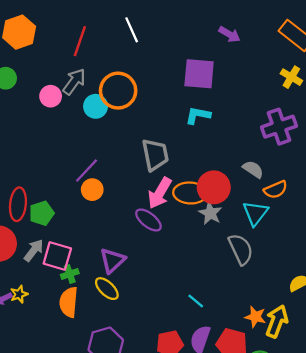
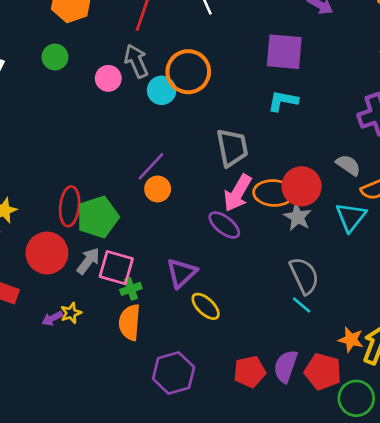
gray arrow: (74, 82) -> (136, 61), turned -60
green pentagon: (42, 213) -> (98, 217), size x1.4
gray semicircle: (241, 249) -> (304, 276), moved
yellow ellipse: (107, 289) -> (206, 306), moved
cyan line: (196, 301) -> (302, 305), moved

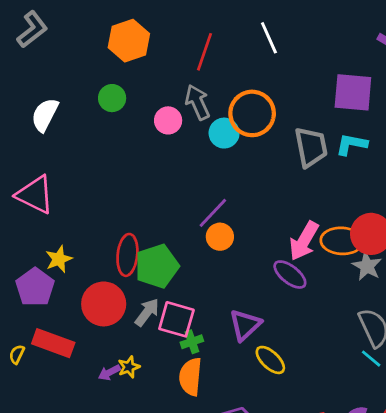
gray trapezoid: (232, 148) -> (311, 147), moved

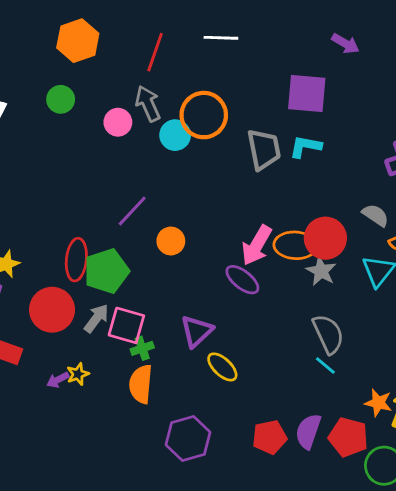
white line: (269, 38) -> (221, 38), turned -64
purple line: (213, 213) -> (132, 211), moved

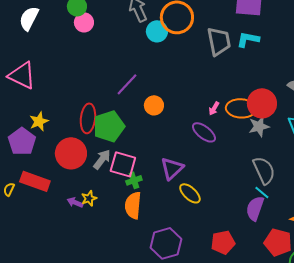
pink circle: (118, 122) -> (84, 22), moved
pink arrow: (257, 245) -> (214, 108), size x0.5
gray star: (321, 271) -> (259, 126), turned 30
purple arrow: (58, 380) -> (75, 202), turned 49
purple semicircle: (308, 431) -> (255, 208), moved

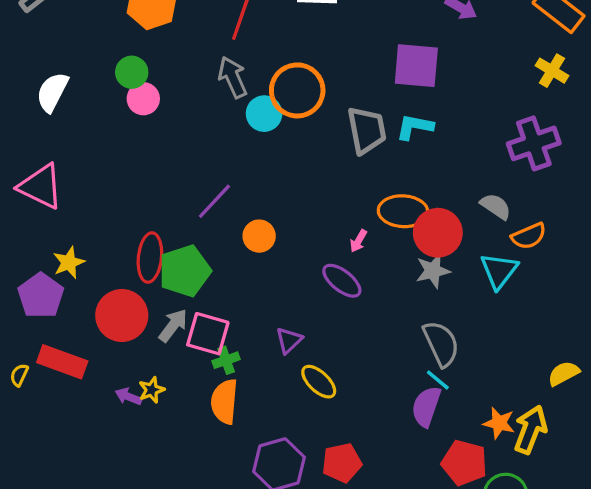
orange ellipse: (241, 108) -> (403, 211), moved
purple triangle: (172, 168) -> (289, 340), size x0.7
red pentagon: (223, 242) -> (342, 463), moved

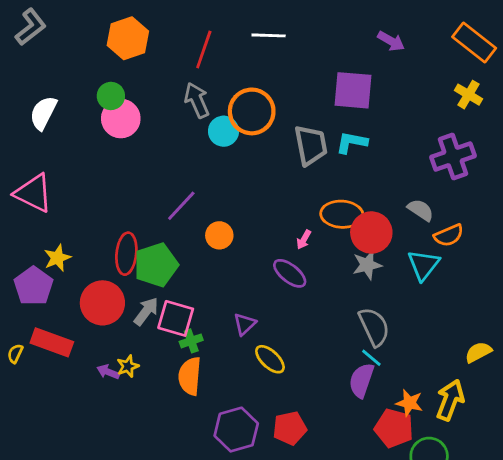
pink circle: (143, 99) -> (121, 118), size x1.4
orange star: (499, 423) -> (409, 403), moved

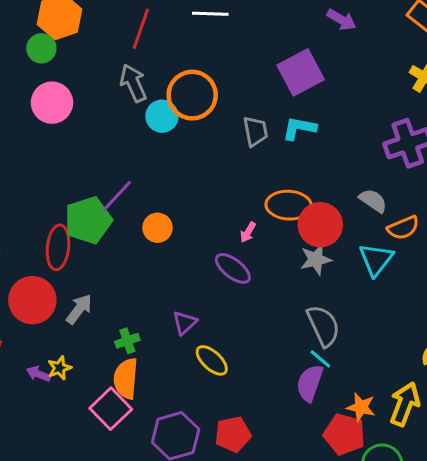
purple square: (353, 90) -> (301, 72), turned -33
green circle: (111, 96) -> (41, 48), moved
gray trapezoid: (311, 145) -> (255, 131), size x0.7
green pentagon: (156, 265) -> (88, 220), moved
pink square: (176, 318) -> (111, 409), moved, turned 30

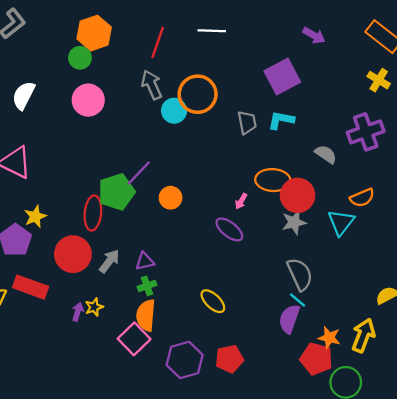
gray semicircle: (373, 201) -> (326, 154), moved
purple triangle: (185, 323) -> (145, 261), moved, turned 30
purple arrow: (38, 374) -> (78, 312), turned 84

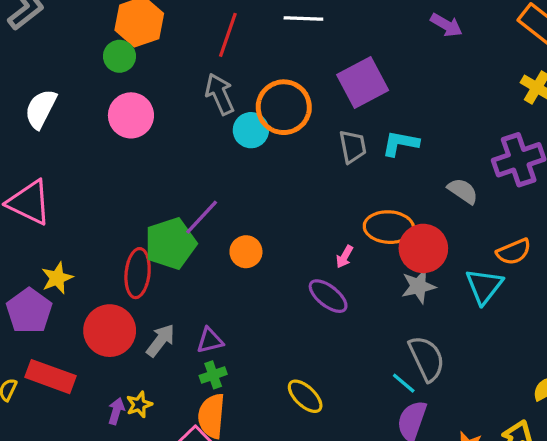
purple square: (282, 77) -> (363, 83), moved
cyan line: (298, 300) -> (404, 383), moved

